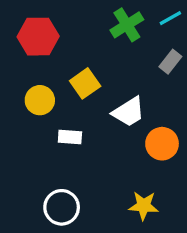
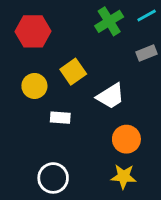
gray rectangle: (170, 62) -> (147, 53), turned 30
orange circle: (162, 144) -> (126, 139), moved

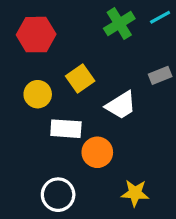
gray rectangle: (147, 53) -> (160, 75), moved
white rectangle: (60, 118) -> (66, 129), size x1.4
orange circle: (126, 139) -> (97, 152), moved

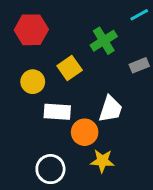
green cross: (119, 24) -> (104, 41), moved
white trapezoid: (121, 105) -> (111, 109), moved, turned -40
yellow star: (135, 193) -> (102, 161), moved

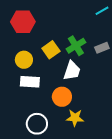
green cross: (104, 41) -> (76, 46), moved
white trapezoid: (111, 109) -> (72, 71), moved
white rectangle: (57, 112) -> (30, 82), moved

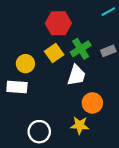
red hexagon: (23, 22) -> (58, 23), moved
white rectangle: (30, 82) -> (17, 87), moved
orange circle: (62, 97) -> (92, 103), moved

